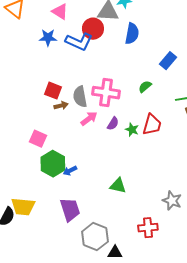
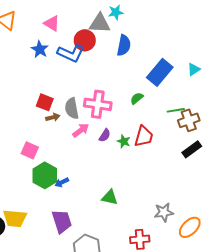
blue star: (48, 38) -> (40, 49), turned 30
blue rectangle: (168, 61) -> (160, 72), size x1.5
gray star: (172, 201) -> (164, 212), turned -30

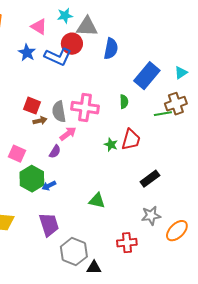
cyan star: (116, 12) -> (65, 16), moved
green semicircle: (137, 98) -> (124, 102), turned 128
brown cross: (189, 120) -> (176, 104), moved
purple semicircle: (105, 135) -> (55, 152), moved
black rectangle: (192, 149) -> (150, 179), moved

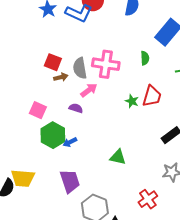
purple semicircle: (55, 152) -> (76, 108), turned -104
red cross: (127, 243) -> (148, 199), turned -30

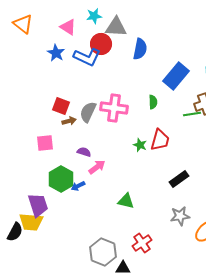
gray semicircle: (80, 68) -> (88, 112), turned 35
pink arrow: (89, 90) -> (97, 167), moved
pink square: (38, 110) -> (45, 143), moved, turned -30
purple trapezoid: (70, 181) -> (38, 205), moved
red cross: (148, 199) -> (142, 243), moved

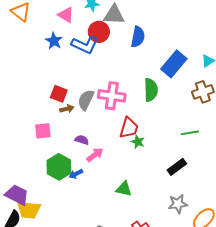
green semicircle: (153, 102) -> (151, 90), size x1.6
green line: (192, 114) -> (190, 133), moved
red trapezoid: (160, 140) -> (129, 128), moved
green star: (140, 145) -> (138, 142), moved
purple trapezoid: (38, 205) -> (17, 195), moved, turned -45

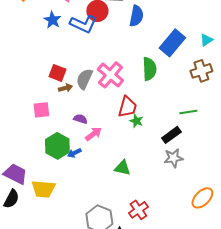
pink cross: (112, 96) -> (110, 75), turned 32
black rectangle: (177, 167) -> (171, 135), moved
gray star: (178, 204) -> (173, 158), moved
yellow trapezoid: (29, 210) -> (43, 189), moved

